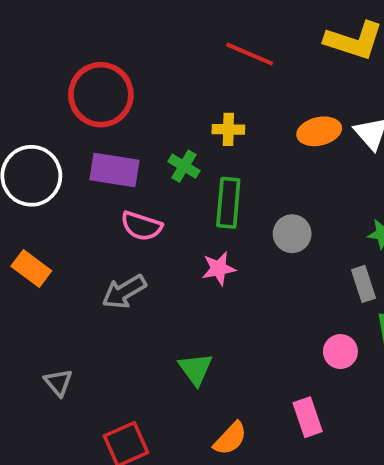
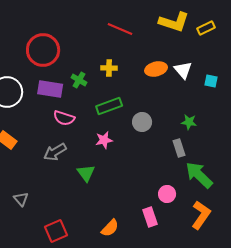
green cross: (184, 166) -> (79, 80), moved
green rectangle: (228, 203) -> (109, 106), turned 65
pink circle: (340, 352) -> (167, 194), moved
green triangle: (196, 369) -> (86, 173), moved

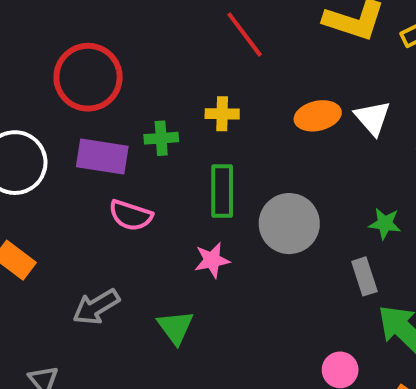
red line: (120, 29) -> (245, 35), turned 30
green cross: (79, 80) -> (161, 138), turned -35
green rectangle: (109, 106) -> (222, 191), turned -70
gray circle: (142, 122) -> (289, 224), size x1.5
gray arrow: (55, 152) -> (96, 307), moved

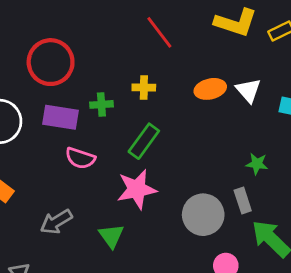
green rectangle: (222, 191) -> (144, 141), turned 36
gray circle: (289, 224) -> (203, 215), moved
pink star: (212, 260) -> (137, 189), size x1.6

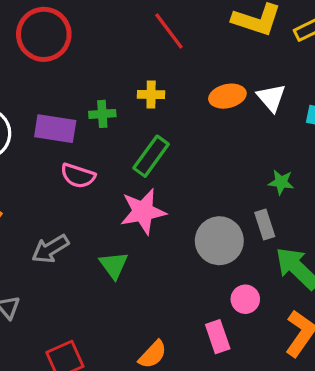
red circle: (51, 62) -> (44, 34), moved

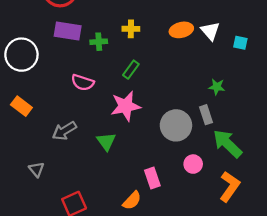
purple rectangle: (55, 129) -> (68, 31), moved
green rectangle: (151, 156) -> (131, 70), size x0.7
pink rectangle: (218, 337) -> (152, 178), moved

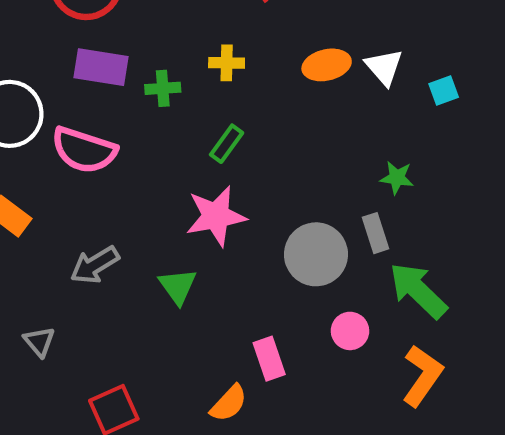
cyan square: (240, 43) -> (444, 90), turned -32
pink semicircle: (83, 82) -> (84, 150), moved, size x1.4

